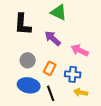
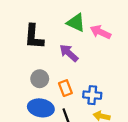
pink arrow: (80, 50) -> (100, 32), moved
orange rectangle: (50, 68) -> (65, 88), turned -48

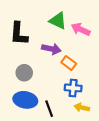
purple arrow: (69, 53) -> (51, 49), turned 150
orange rectangle: (65, 88) -> (69, 63), moved, turned -32

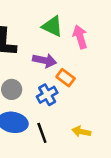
pink arrow: (81, 29) -> (80, 37), turned 48
blue cross: (73, 88) -> (47, 95), moved, turned -35

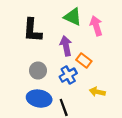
purple arrow: (45, 61) -> (66, 46), turned -114
yellow arrow: (81, 132) -> (97, 92), moved

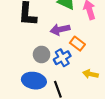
purple arrow: (66, 46) -> (60, 29), turned -90
gray circle: (38, 71) -> (42, 54), moved

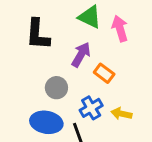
purple arrow: (60, 29) -> (81, 55), turned 132
blue cross: (62, 58) -> (91, 108), moved

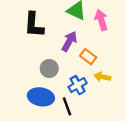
yellow arrow: (121, 114) -> (102, 77), moved

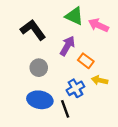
pink arrow: (101, 20) -> (98, 25), turned -48
black L-shape: (34, 25) -> (33, 30), turned 140
gray circle: (49, 69) -> (39, 68), moved

